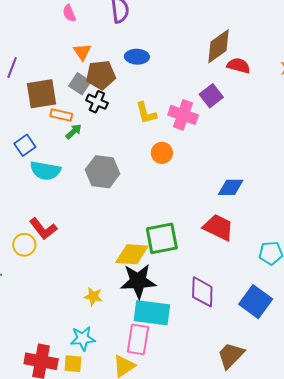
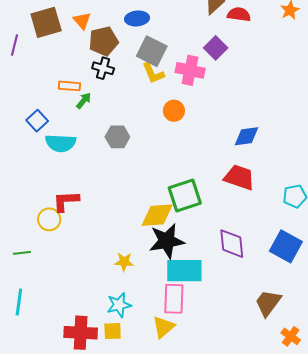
gray square: (80, 84) -> (152, 51), moved, size x1.4
brown square: (41, 94) -> (46, 22), moved
gray hexagon: (103, 172) -> (117, 137), size x0.7
red L-shape: (43, 229) -> (66, 201), turned 132

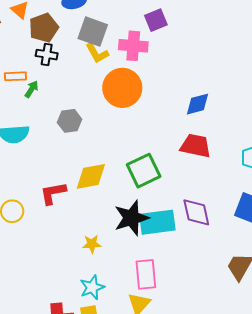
purple square: (216, 48) -> (156, 20), turned 30
orange circle: (174, 111) -> (122, 88), size x1.8
red L-shape: (66, 201) -> (53, 193), moved
yellow diamond: (157, 215) -> (91, 176), moved
cyan rectangle: (184, 271) -> (157, 222), moved

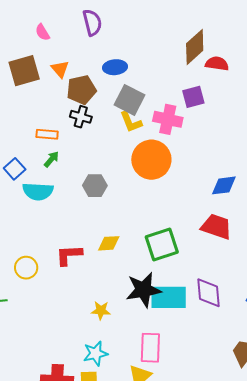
green arrow: (32, 89) -> (51, 159), moved
yellow diamond: (91, 176) -> (109, 243), size x0.7

